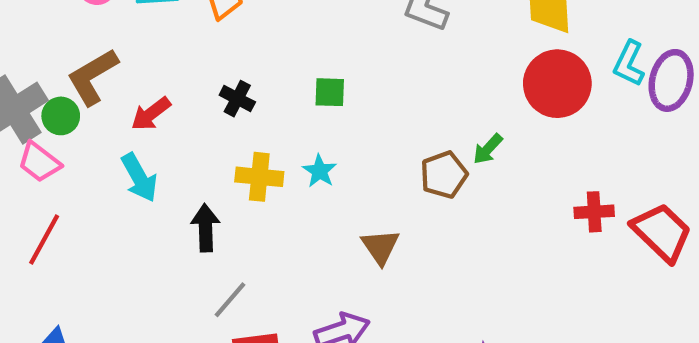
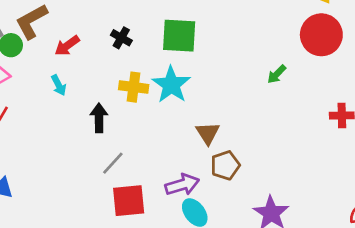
green square: (330, 92) -> (179, 36), size x1.8
cyan star: (320, 171) -> (171, 85), size x1.8
brown pentagon: (444, 175) -> (225, 165), moved
cyan arrow: (139, 178) -> (59, 85), size x0.7

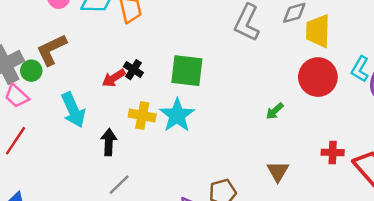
red arrow: (67, 46) -> (114, 78), moved
cyan arrow: (59, 85) -> (73, 110), size x1.8
brown triangle: (208, 133) -> (278, 171), moved

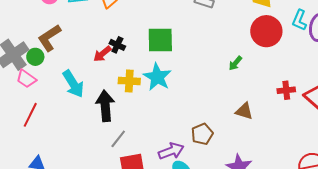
black arrow: (109, 142) -> (105, 106), size x1.4
brown triangle: (278, 171) -> (244, 111), turned -36

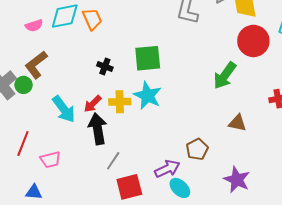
red arrow: (102, 54) -> (93, 104), moved
green arrow: (235, 63) -> (225, 75), size x1.8
pink trapezoid: (26, 79) -> (50, 160), moved, turned -45

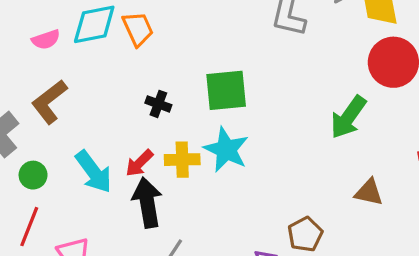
green circle: (24, 85) -> (33, 175), moved

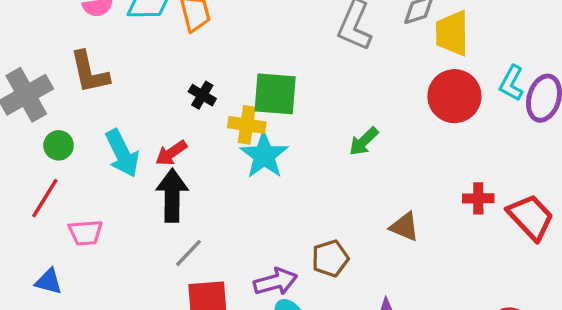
brown L-shape: (49, 102) -> (89, 72), turned -75
green arrow: (348, 117) -> (364, 141), moved, size x0.7
yellow cross: (182, 160) -> (247, 125), moved

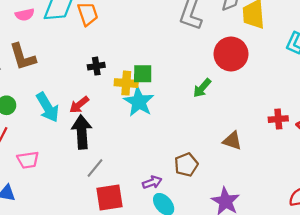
green square: (275, 94) -> (143, 74), moved, size x0.7
black cross: (202, 95) -> (96, 66), turned -35
red circle: (454, 96) -> (231, 54), moved
purple arrow: (275, 282) -> (152, 182), size x0.7

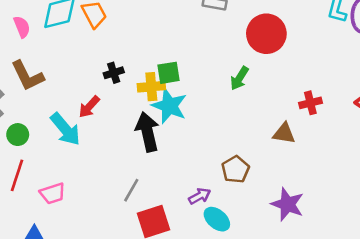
pink semicircle: (25, 15) -> (22, 27), turned -90
red arrow: (79, 105) -> (89, 107), moved
red cross: (278, 119) -> (310, 103), moved
black arrow: (82, 132) -> (147, 132), moved

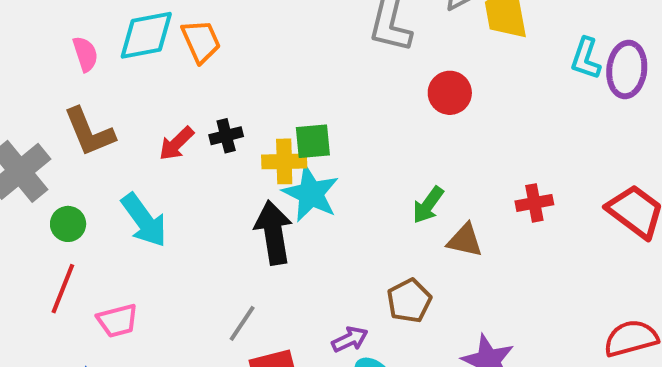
red circle: (266, 34) -> (450, 93), moved, size x0.7
green arrow: (239, 78) -> (428, 205), moved
red arrow: (89, 107) -> (176, 143), moved
brown triangle: (284, 133) -> (465, 240), moved

